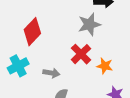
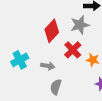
red diamond: (32, 32) -> (52, 31), moved

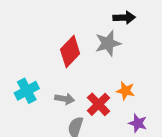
red cross: (73, 50) -> (98, 104), moved

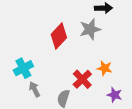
gray arrow: (65, 99) -> (34, 89), moved, turned -128

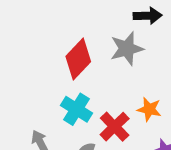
cyan cross: (23, 68) -> (76, 109), moved, turned -30

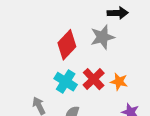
red cross: (115, 127) -> (94, 79), moved

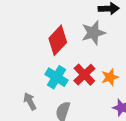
orange star: (119, 82) -> (110, 77), turned -30

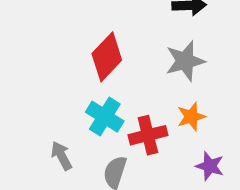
gray star: (93, 33) -> (185, 61), moved
red cross: (84, 75) -> (148, 135), moved, turned 30

